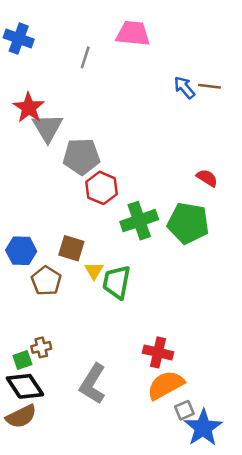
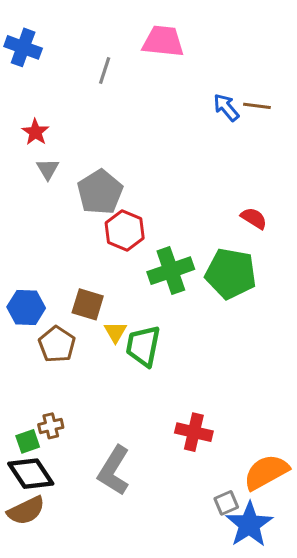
red star: (29, 108) -> (35, 132), size x0.7
gray triangle: (48, 128) -> (48, 169), moved, size x0.6
gray pentagon: (81, 157) -> (100, 192), turned -30
orange semicircle: (166, 385) -> (266, 472), moved

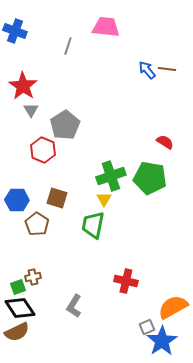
red star: (35, 132) -> (23, 86), size x1.6
red hexagon: (125, 231) -> (43, 150), moved
yellow triangle: (115, 332) -> (104, 199), moved
gray L-shape: (114, 471) -> (74, 306), size x0.7

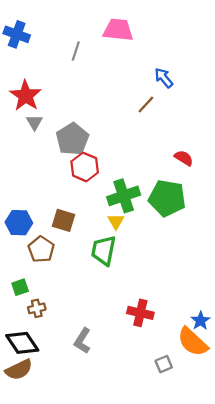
brown line: (167, 69) -> (146, 105), moved, turned -54
red hexagon: (43, 150) -> (85, 167), moved
green square: (18, 287) -> (20, 287), moved
orange semicircle: (173, 307) -> (193, 342), turned -108
blue star: (162, 341) -> (200, 321), moved, size x0.6

